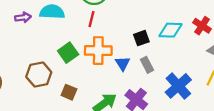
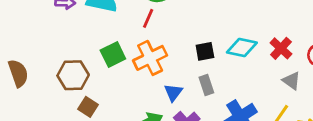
orange cross: (98, 51) -> (150, 58), turned -36
blue triangle: (123, 63) -> (173, 92), moved
brown square: (69, 92) -> (88, 107), moved

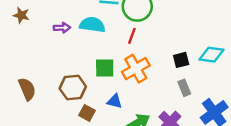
green square: (113, 54) -> (105, 68), turned 30
blue triangle: (173, 92) -> (115, 101), moved, turned -49

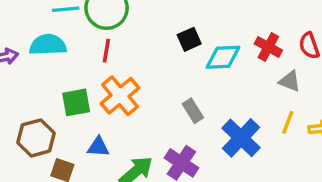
black square: (181, 60) -> (189, 39), moved

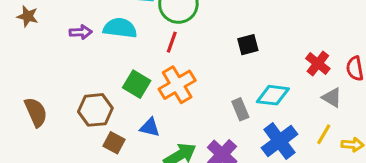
cyan diamond: (223, 57) -> (273, 95), moved
green square: (76, 102) -> (137, 84), turned 32

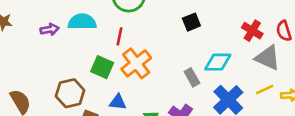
red line: (172, 42) -> (120, 36), moved
gray triangle: (332, 98) -> (268, 58), size x1.5
yellow line: (324, 134) -> (265, 89), turned 42

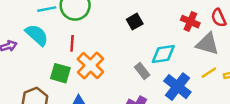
cyan semicircle: (82, 22) -> (37, 35), turned 50

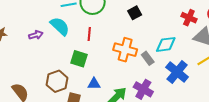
black square: (135, 22) -> (135, 13), moved
orange cross: (90, 66) -> (125, 50), moved, turned -30

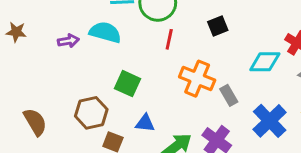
cyan semicircle: (60, 26) -> (105, 32), turned -35
red line: (89, 34) -> (169, 39), moved
cyan diamond: (166, 44) -> (265, 62), moved

